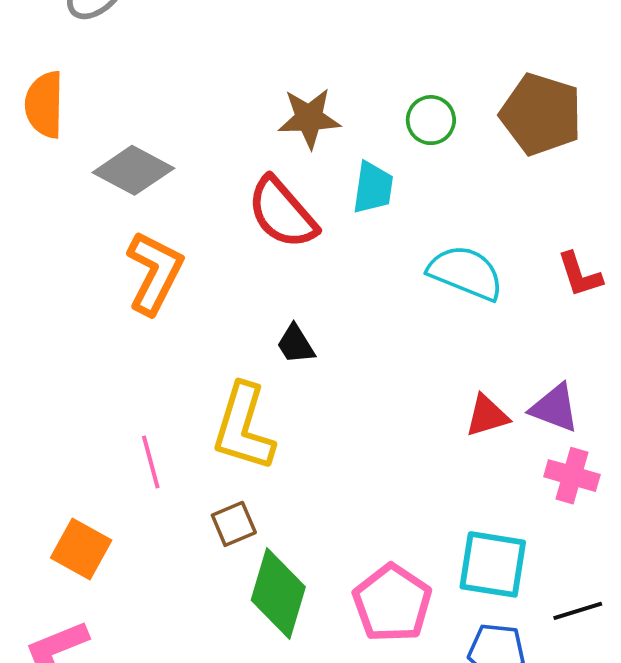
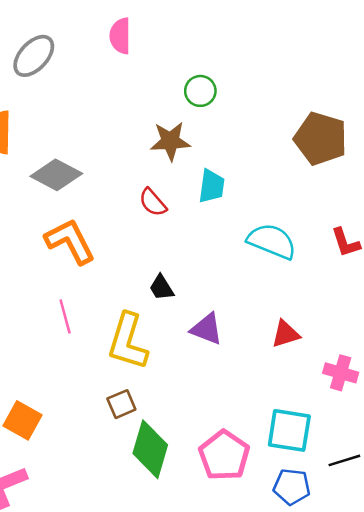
green circle: (431, 120) -> (200, 91), moved
red semicircle: (282, 213) -> (153, 202), size x0.6
orange L-shape: (155, 273) -> (70, 241), turned -54
purple triangle: (555, 408) -> (207, 329), moved
pink line: (151, 462) -> (65, 316), moved

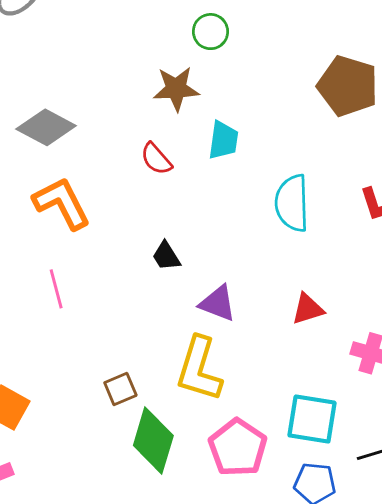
cyan semicircle: (272, 241) -> (292, 203), turned -114
yellow L-shape: (128, 341) -> (199, 369), moved

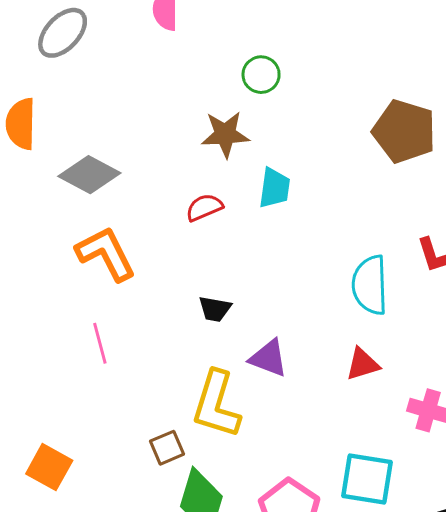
red semicircle: (156, 159) -> (204, 207), turned 108
cyan semicircle: (292, 203) -> (370, 285), moved
black trapezoid: (166, 256) -> (215, 309), turned -48
yellow L-shape: (199, 369) -> (216, 404), moved

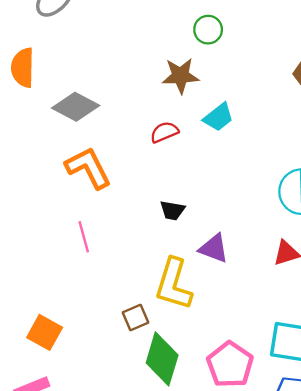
cyan trapezoid: (274, 188) -> (218, 117), turned 44

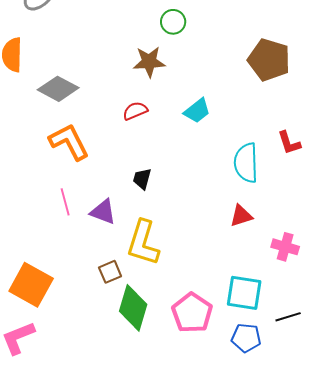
cyan trapezoid: (218, 117) -> (197, 111), moved
black trapezoid: (172, 210) -> (142, 179), turned 95
purple triangle: (214, 248) -> (103, 212), moved
orange square: (45, 332) -> (31, 285), size x1.4

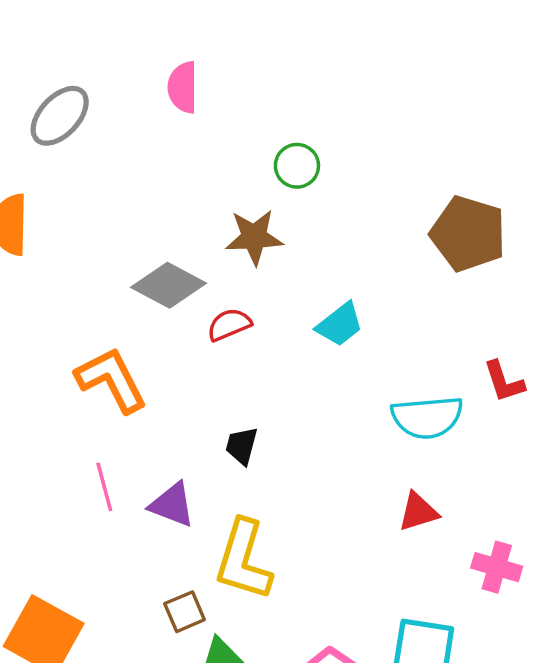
gray diamond: (58, 89) -> (168, 285), moved
cyan semicircle: (246, 163) -> (427, 417), turned -93

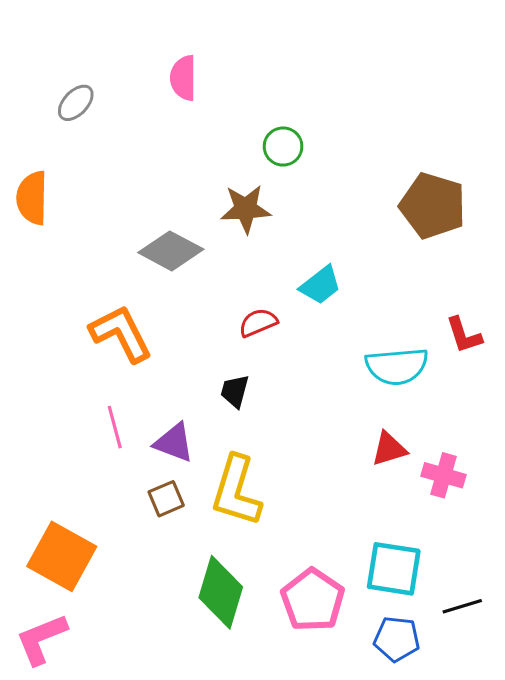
gray ellipse: (60, 116) -> (76, 103), size x0.7
red semicircle: (229, 325) -> (258, 323), moved
pink cross: (497, 567) -> (444, 475), moved
brown square: (185, 612) -> (166, 499), moved

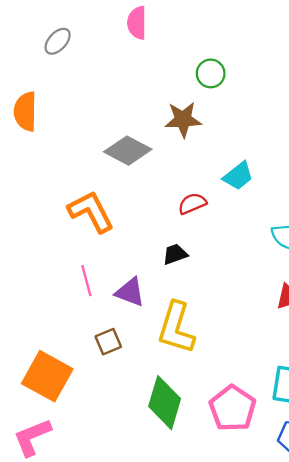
black trapezoid: (235, 391) -> (175, 254), turned 55
brown square: (166, 499) -> (108, 342), moved

